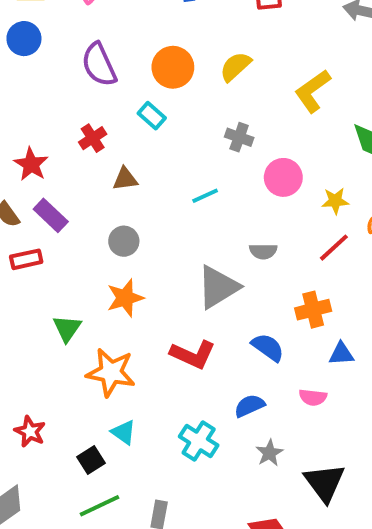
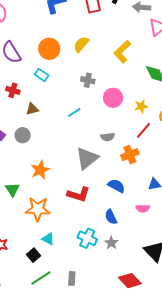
red cross: (93, 138) -> (13, 90), turned -32
gray circle: (124, 241) -> (23, 135), moved
orange cross: (313, 310) -> (130, 155), moved
blue semicircle: (249, 406) -> (111, 217), turned -84
gray star: (269, 453) -> (111, 243), moved

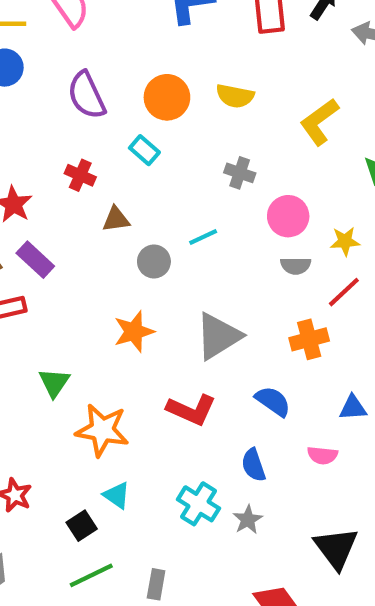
yellow semicircle: (81, 44) -> (235, 96), turned -126
gray circle: (23, 135) -> (154, 261), moved
gray semicircle: (108, 137) -> (296, 266), moved
orange star: (40, 170) -> (134, 332), moved

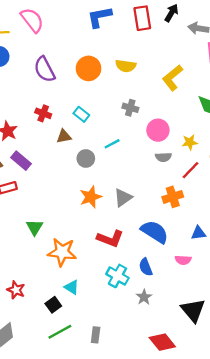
cyan rectangle: (144, 150) -> (81, 114), moved
orange star: (134, 332) -> (91, 197), moved
gray triangle: (218, 336) -> (123, 198), size x0.7
blue semicircle: (273, 401) -> (155, 232), size x1.4
cyan cross: (198, 504) -> (117, 276), moved

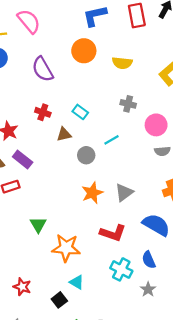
orange circle: (89, 68) -> (84, 51), moved

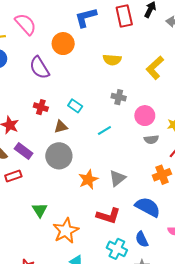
orange circle: (84, 51) -> (63, 44), moved
gray circle: (86, 155) -> (59, 156), moved, size x1.6
orange star: (66, 248) -> (66, 231), turned -30

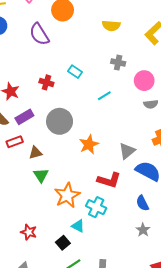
red cross: (41, 107) -> (46, 82), moved
brown triangle: (61, 127) -> (35, 153), moved
purple rectangle: (24, 151) -> (24, 117), turned -66
gray triangle: (117, 178) -> (127, 151), moved
cyan cross: (117, 249) -> (96, 207), moved

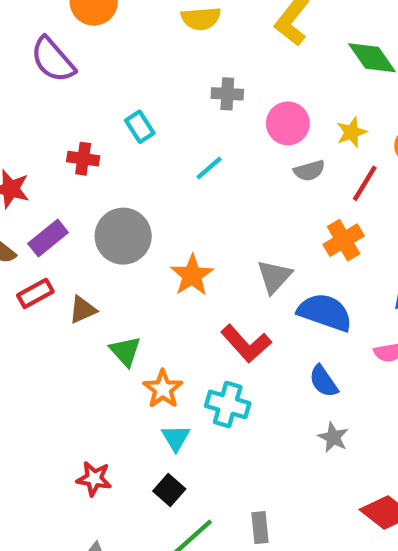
cyan rectangle: (75, 72) -> (140, 127), turned 32
green triangle: (41, 175) -> (125, 351), moved
red L-shape: (109, 180) -> (246, 344), turned 40
orange star: (67, 195) -> (163, 389), size x0.7
cyan triangle: (78, 226) -> (176, 438), moved, turned 40

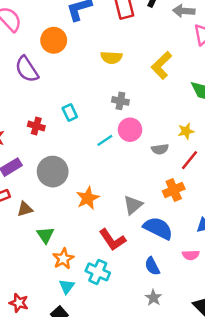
pink circle: (288, 123) -> (130, 130), moved

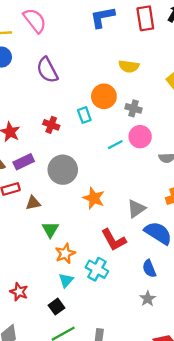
orange circle: (54, 40) -> (104, 96), moved
orange star: (88, 198) -> (94, 198), turned -30

